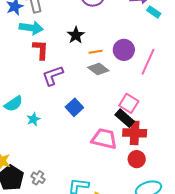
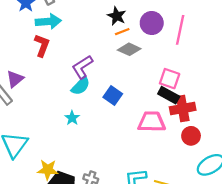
black star: (76, 35) -> (117, 16), moved
red L-shape: (41, 50) -> (42, 45), moved, turned 30
cyan semicircle: (13, 104) -> (81, 86), moved

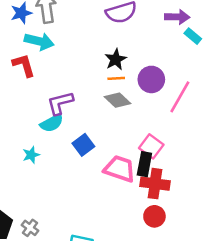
red L-shape: (42, 45) -> (24, 65), turned -55
black rectangle: (169, 95) -> (144, 164), turned 54
pink trapezoid: (152, 122) -> (120, 169), moved

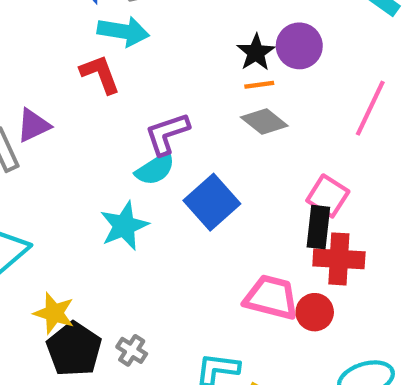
purple circle: (151, 79) -> (299, 46), moved
blue square: (83, 145) -> (212, 202), size x1.4
cyan star: (31, 155) -> (124, 226), size x1.6
pink trapezoid: (120, 169) -> (271, 297), moved
red circle: (154, 216) -> (315, 312), moved

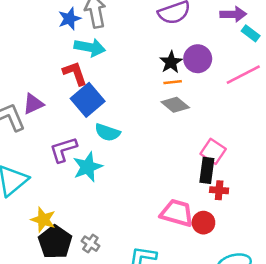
pink line: (370, 108) -> (243, 75), moved, turned 36
purple L-shape: (167, 134) -> (63, 150), moved
cyan semicircle: (155, 169) -> (107, 132), turned 50
blue square: (212, 202) -> (88, 100), moved
red cross: (339, 259) -> (219, 190), size x0.6

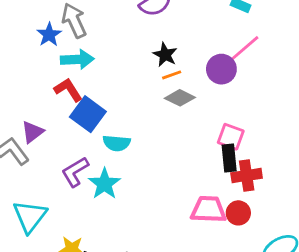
purple circle: (198, 59) -> (221, 69), moved
red cross: (219, 190) -> (247, 176), size x1.5

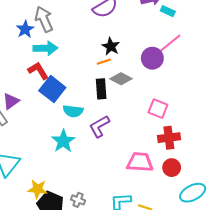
orange line: (172, 75) -> (104, 62), moved
black rectangle: (229, 158) -> (101, 89), moved
purple L-shape: (75, 172) -> (99, 126), moved
red circle: (238, 213) -> (172, 168), moved

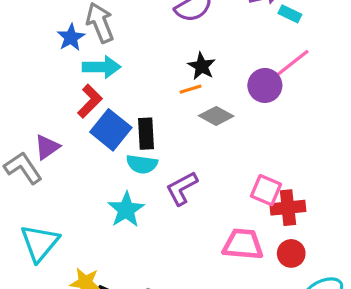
red L-shape: (38, 71) -> (90, 101), turned 75
black rectangle: (101, 89) -> (146, 134), moved
pink square: (158, 109) -> (266, 190), moved

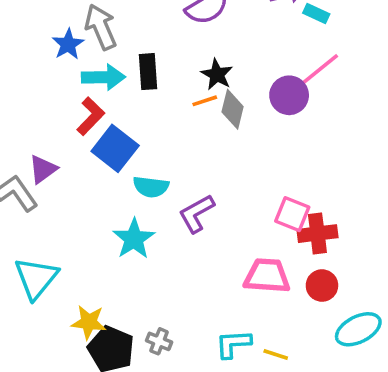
gray diamond: (216, 116) -> (233, 109), moved, turned 76
black rectangle: (146, 134) -> (148, 72), moved

